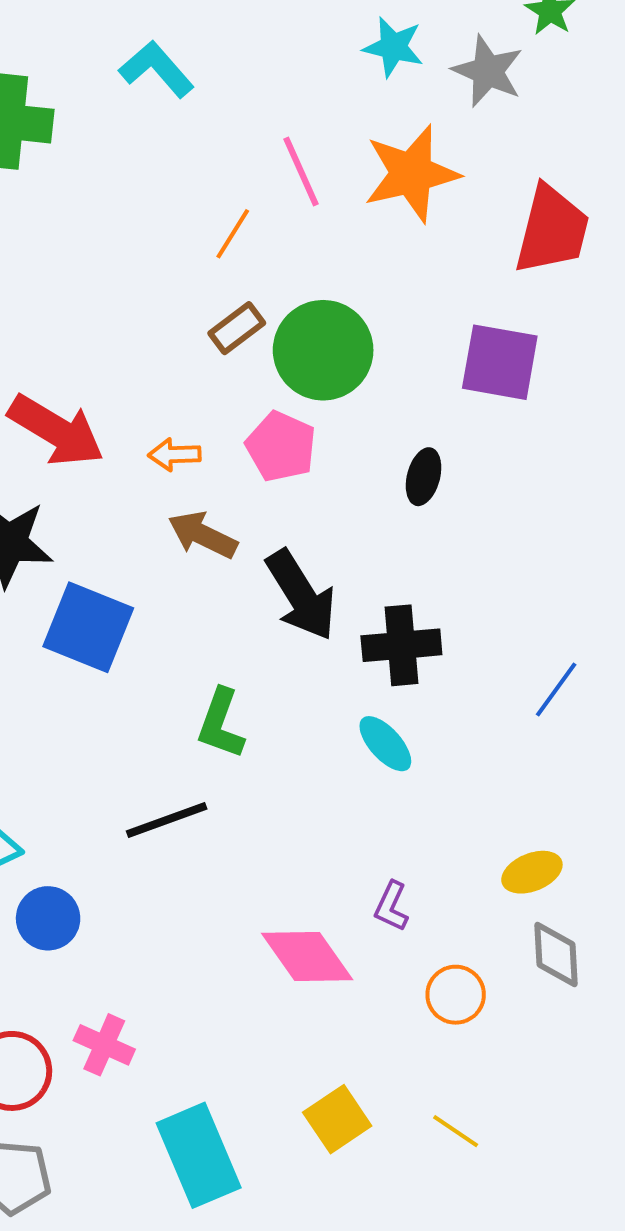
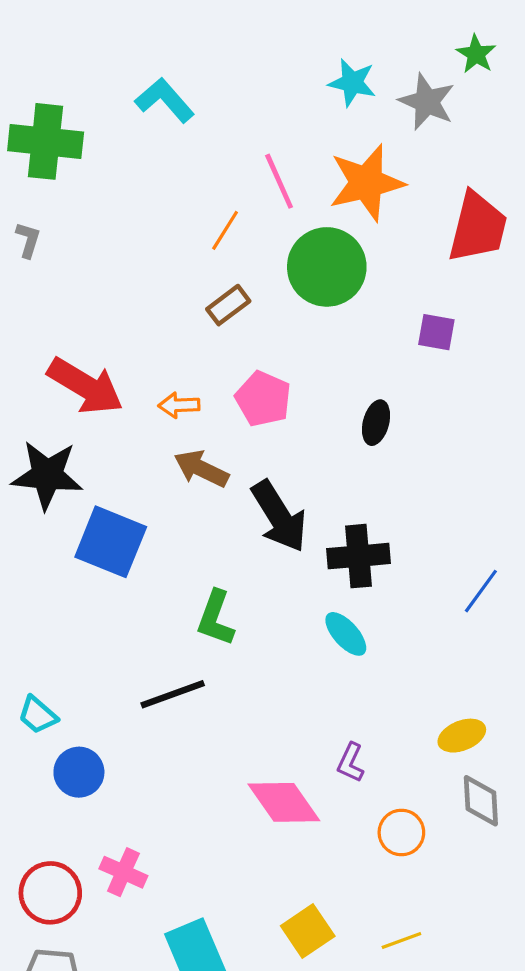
green circle: (323, 350) -> (327, 267), moved
purple square: (500, 362) -> (436, 332), size x0.6
yellow line: (456, 1131) -> (401, 941), turned -54

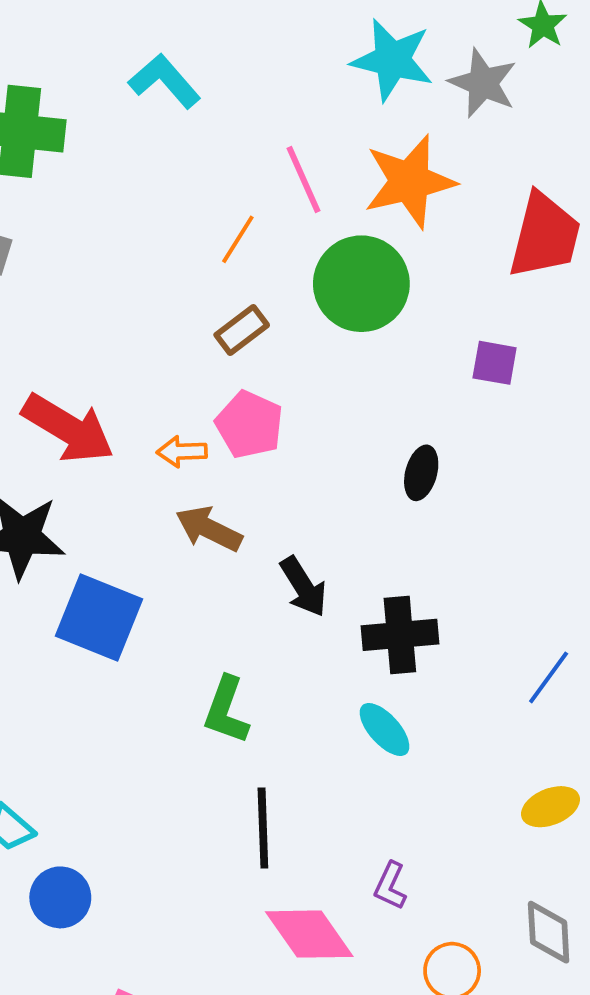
cyan star: (352, 83) -> (392, 60), size x1.4
pink pentagon: (263, 399) -> (249, 425), moved
black arrow: (279, 516) -> (303, 587), size x0.7
black line: (173, 694) -> (263, 828), moved, turned -72
yellow ellipse: (462, 736) -> (550, 807), moved

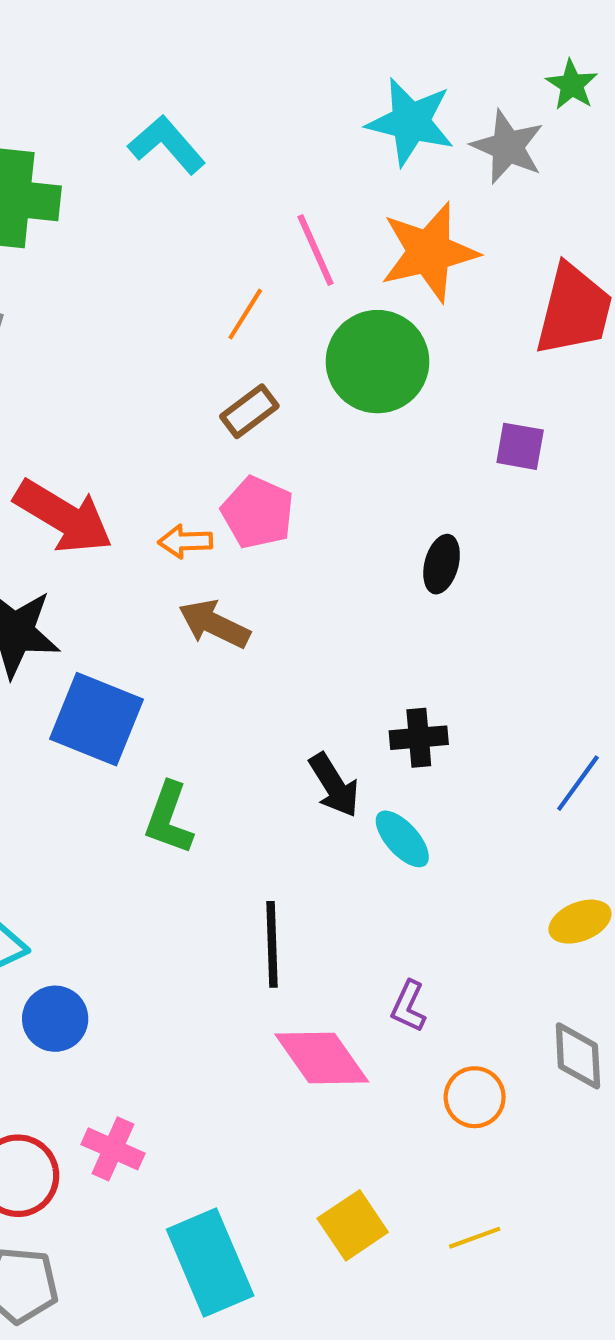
black arrow: (303, 587) -> (334, 785), moved
black cross: (400, 635) -> (419, 738), size x0.7
green L-shape: (226, 710) -> (169, 818), moved

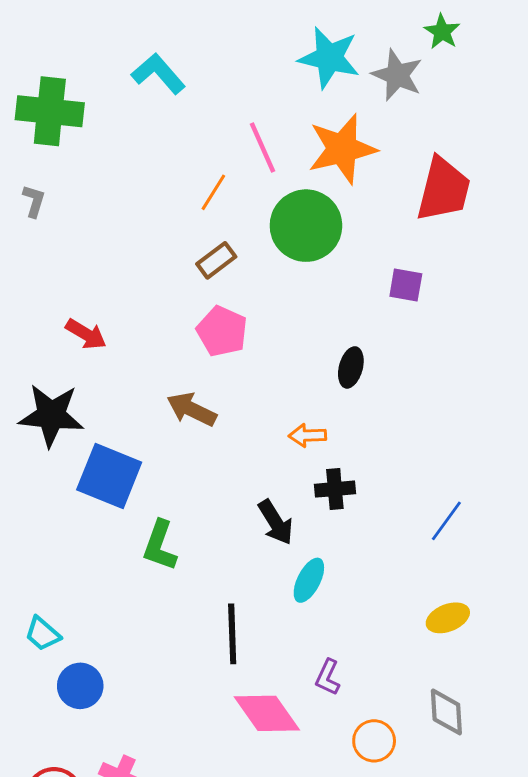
red arrow: (63, 517) -> (86, 334), size x0.6
orange arrow: (185, 541) -> (307, 435), moved
cyan ellipse: (402, 839) -> (309, 580), moved, turned 69

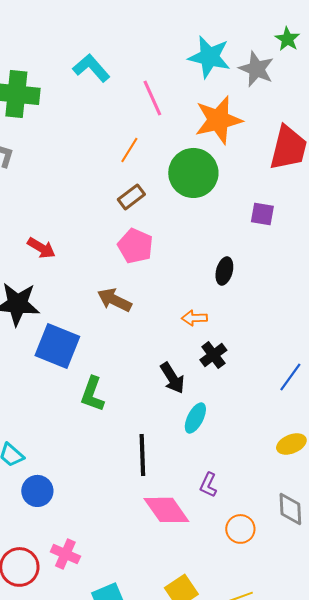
pink line: (263, 147) -> (152, 98), moved
black cross: (335, 489) -> (213, 355), turned -32

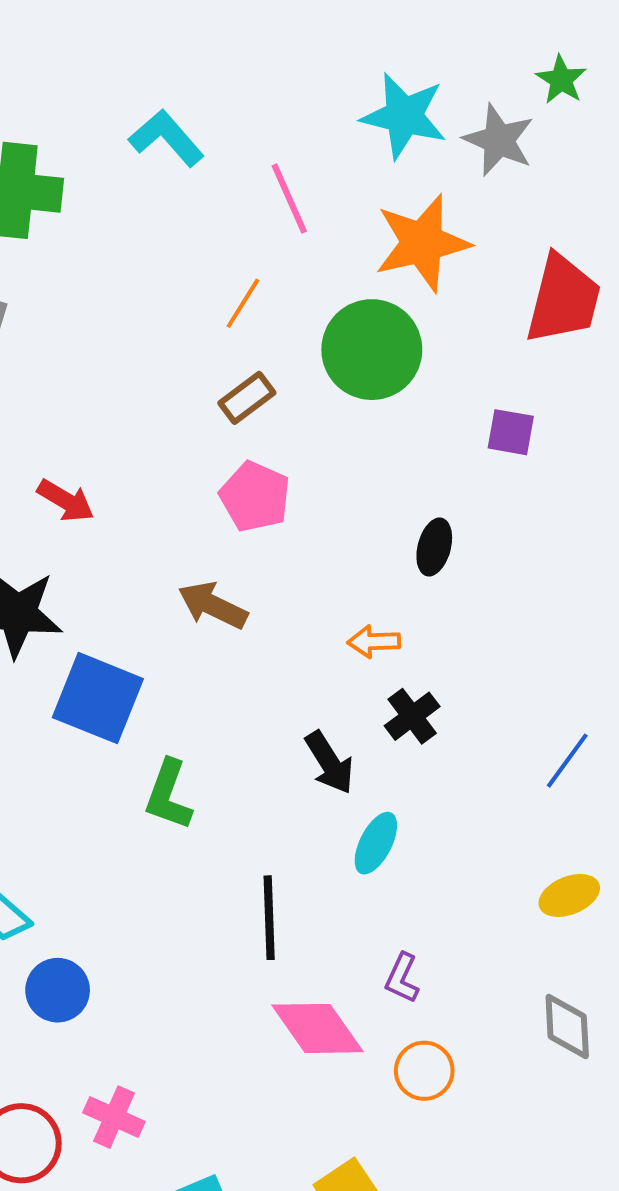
orange circle: (240, 529) -> (424, 1071), moved

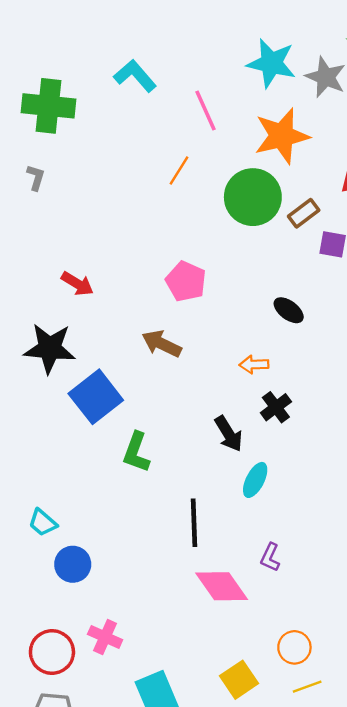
brown rectangle: (247, 398) -> (304, 213), moved
black ellipse: (434, 547) -> (289, 310), turned -68
blue square: (98, 698) -> (96, 397), turned 30
orange circle: (424, 1071) -> (294, 647), moved

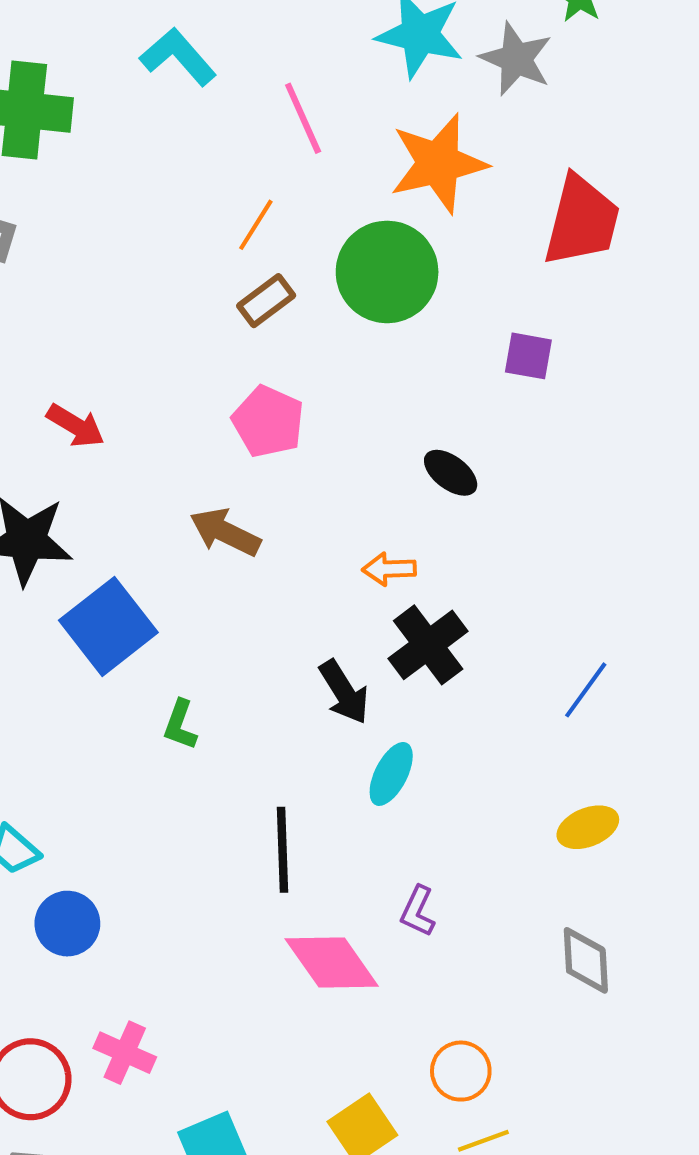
brown rectangle: (304, 213) -> (266, 301), moved
black cross: (276, 407) -> (428, 645), size x1.4
green L-shape: (136, 452) -> (180, 725), size x0.7

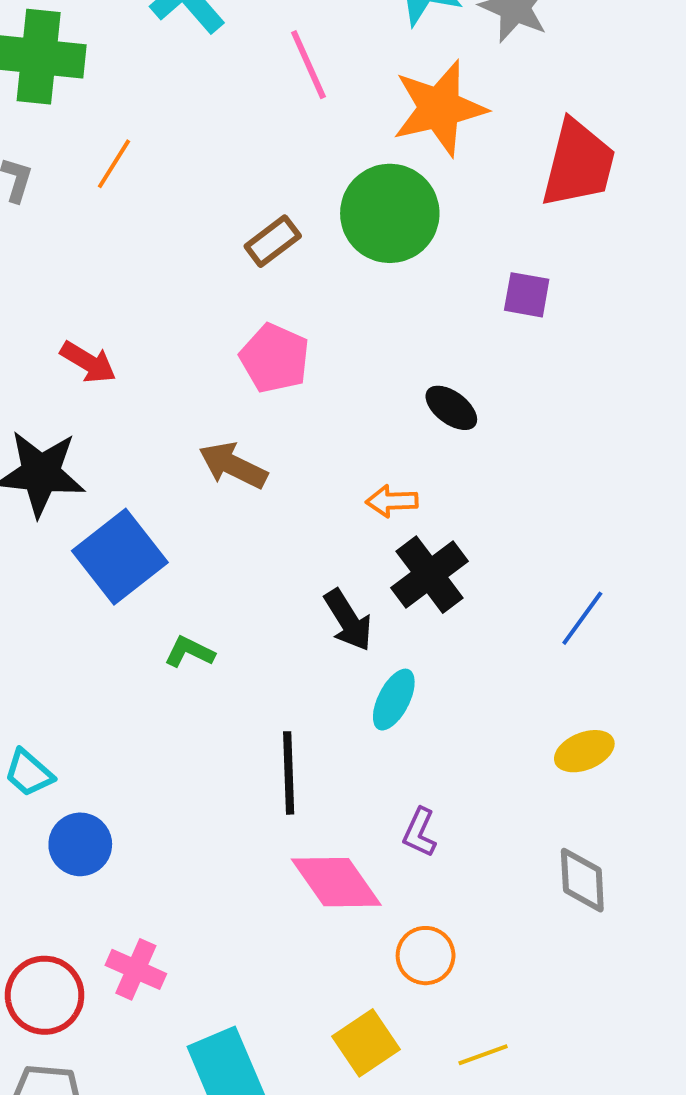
orange line: (256, 225) -> (114, 164), moved
green L-shape: (180, 725) -> (189, 652), turned 96
orange circle: (461, 1071) -> (426, 956), moved

